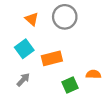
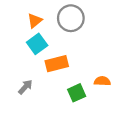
orange triangle: (32, 19) -> (35, 21), turned 40
cyan square: (24, 49) -> (37, 44), moved

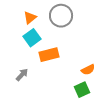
orange semicircle: (102, 81) -> (88, 70), turned 152
green square: (77, 93) -> (82, 90), moved

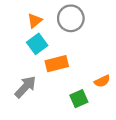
gray arrow: (22, 75) -> (25, 87), size x1.5
green square: (82, 90) -> (79, 99), moved

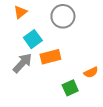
orange triangle: (35, 21) -> (20, 12), moved
gray arrow: (25, 87) -> (22, 63), moved

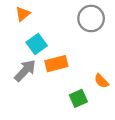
gray circle: (63, 16) -> (91, 19), moved
orange semicircle: (91, 72) -> (101, 81), turned 72

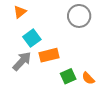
orange semicircle: (101, 81) -> (88, 78), moved
green square: (78, 98) -> (68, 76), moved

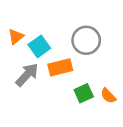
orange triangle: (20, 12) -> (16, 37), moved
gray circle: (79, 16) -> (86, 40), moved

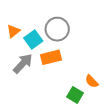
gray circle: (86, 40) -> (57, 29), moved
green square: (84, 93) -> (75, 95), moved, turned -35

